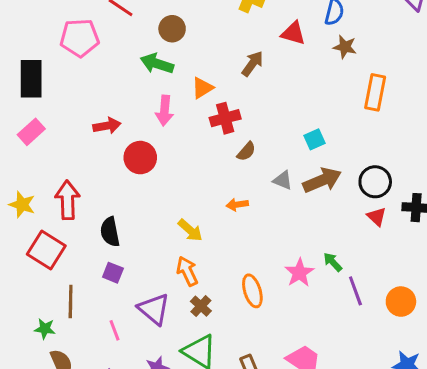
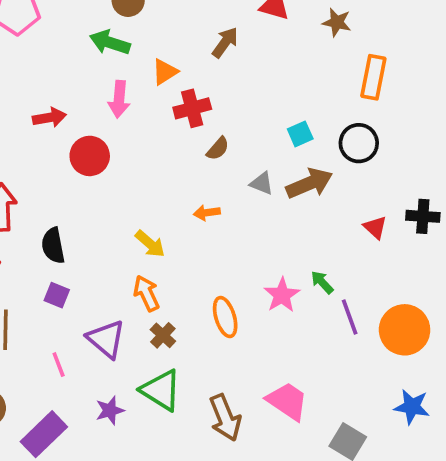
black circle: (375, 182) -> (359, 143), moved
orange circle: (401, 302) -> (405, 330), size x1.4

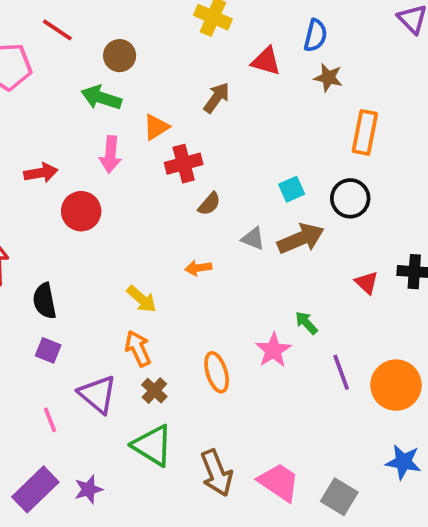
green arrow: (322, 282) -> (306, 323), moved
pink trapezoid: (287, 401) -> (279, 482), moved
purple star: (110, 410) -> (88, 489), moved

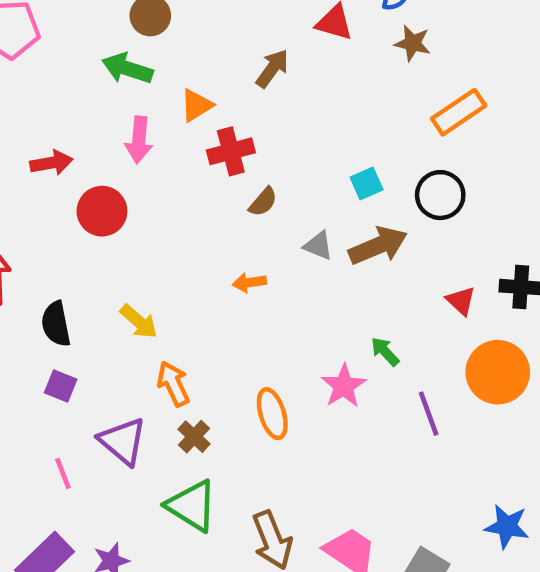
orange rectangle: (365, 132) -> (459, 112), turned 45
yellow arrow: (142, 299) -> (139, 322), moved
orange circle: (396, 385) -> (498, 372), moved

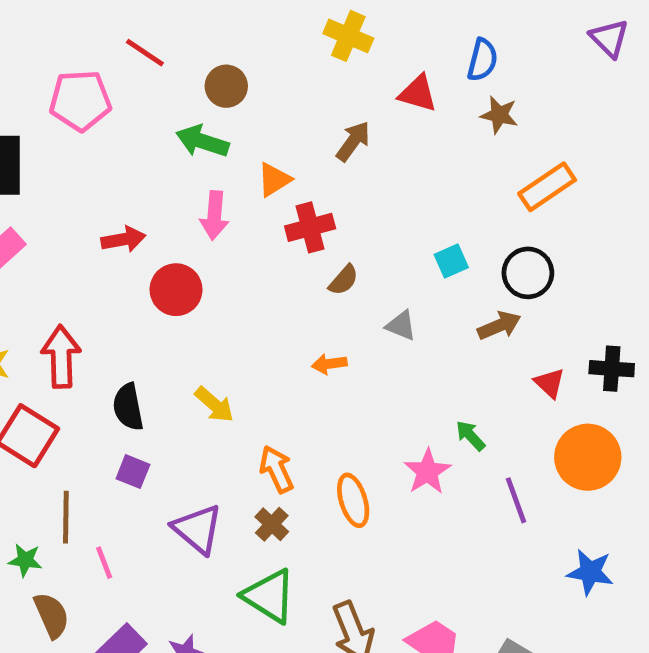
brown arrow: (378, 246) -> (499, 326), moved, size x0.7
orange arrow: (173, 384) -> (277, 469), moved
pink line: (63, 473) -> (104, 563), moved
blue star: (507, 526) -> (590, 572), moved

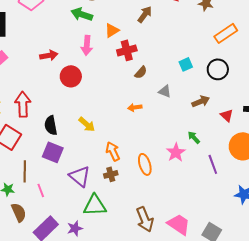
brown arrow: (499, 326) -> (201, 101), moved
purple square: (133, 472) -> (53, 152), size x1.5
brown cross: (272, 524) -> (111, 174), turned 32
green triangle: (269, 596) -> (95, 205), moved, turned -35

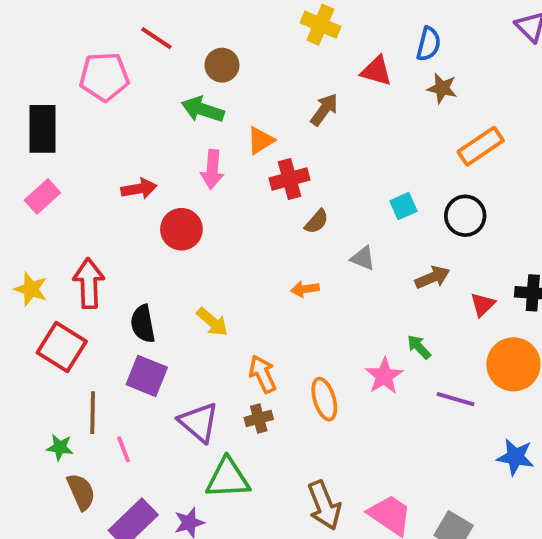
red triangle: (227, 115) -> (483, 305), turned 32
purple line: (213, 164) -> (456, 399), turned -54

